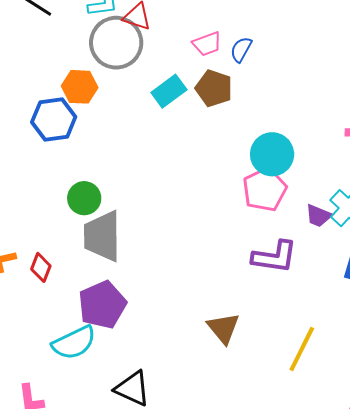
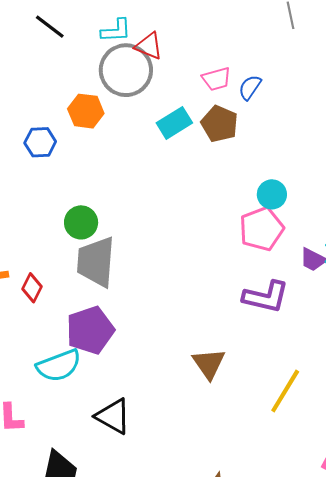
blue hexagon: (54, 119) -> (40, 142), moved, size x0.7
cyan circle: (272, 154) -> (272, 194), size x0.7

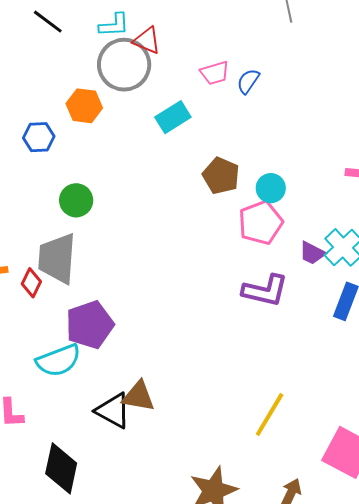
brown pentagon: (220, 124) -> (221, 176), moved
green circle: (81, 222) -> (76, 200), moved
gray trapezoid: (96, 262) -> (57, 258), moved
brown triangle: (209, 364) -> (138, 396), moved, turned -45
yellow line: (285, 391) -> (270, 414), moved

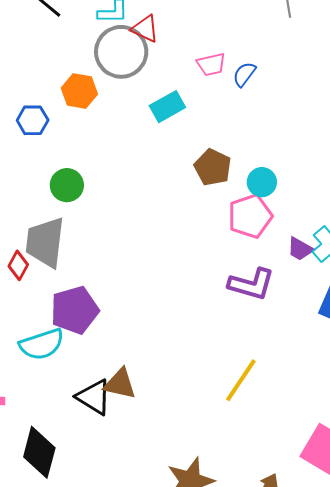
yellow line: (270, 414) -> (241, 380), moved

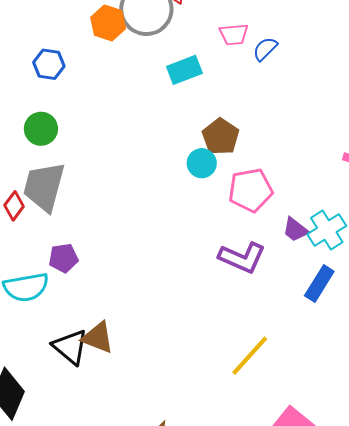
orange hexagon: (79, 91) -> (108, 23), moved
cyan circle: (262, 182) -> (202, 163), moved
green circle: (67, 185) -> (41, 129), moved
purple pentagon: (75, 310) -> (63, 258), size x0.6
yellow line: (241, 380) -> (250, 356), moved

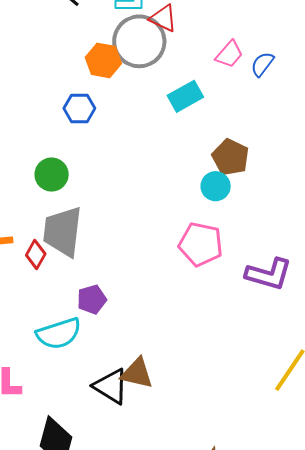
pink trapezoid: (234, 34) -> (229, 54), turned -36
blue hexagon: (49, 64) -> (79, 108), moved
pink pentagon: (251, 190) -> (201, 244), moved, turned 30

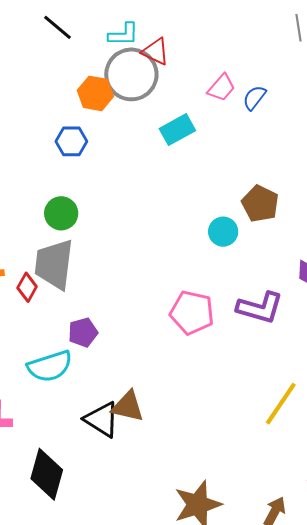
brown pentagon: (231, 157) -> (260, 204), moved
green circle: (52, 175) -> (61, 213), moved
cyan circle: (216, 186) -> (223, 232), moved
pink pentagon: (201, 244) -> (192, 313), moved

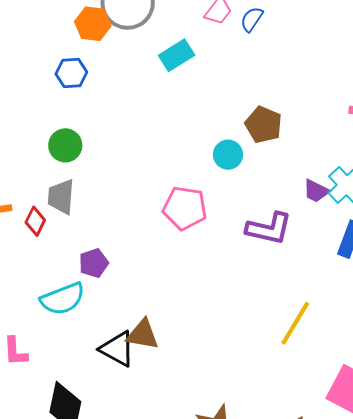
gray trapezoid: (54, 264) -> (61, 197), size x0.7
pink pentagon: (192, 313) -> (185, 208), moved

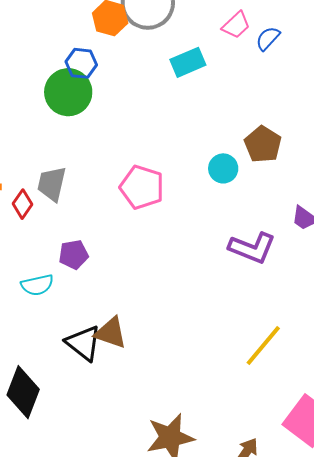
green circle: (65, 145) -> (68, 92), moved, size x1.4
pink pentagon: (185, 208) -> (142, 187), moved
cyan semicircle: (63, 299) -> (37, 285), size x0.7

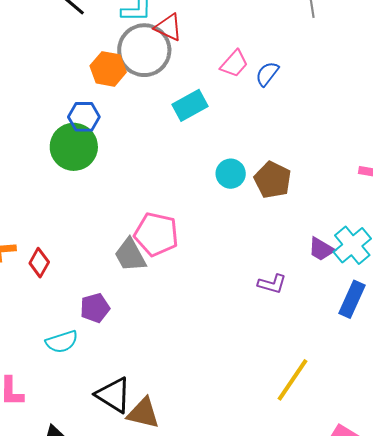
cyan circle: (223, 168) -> (231, 174), moved
gray trapezoid: (52, 184) -> (130, 255), moved, turned -36
purple L-shape: (252, 248) -> (272, 284), size x0.6
brown triangle: (111, 333) -> (143, 413), moved

